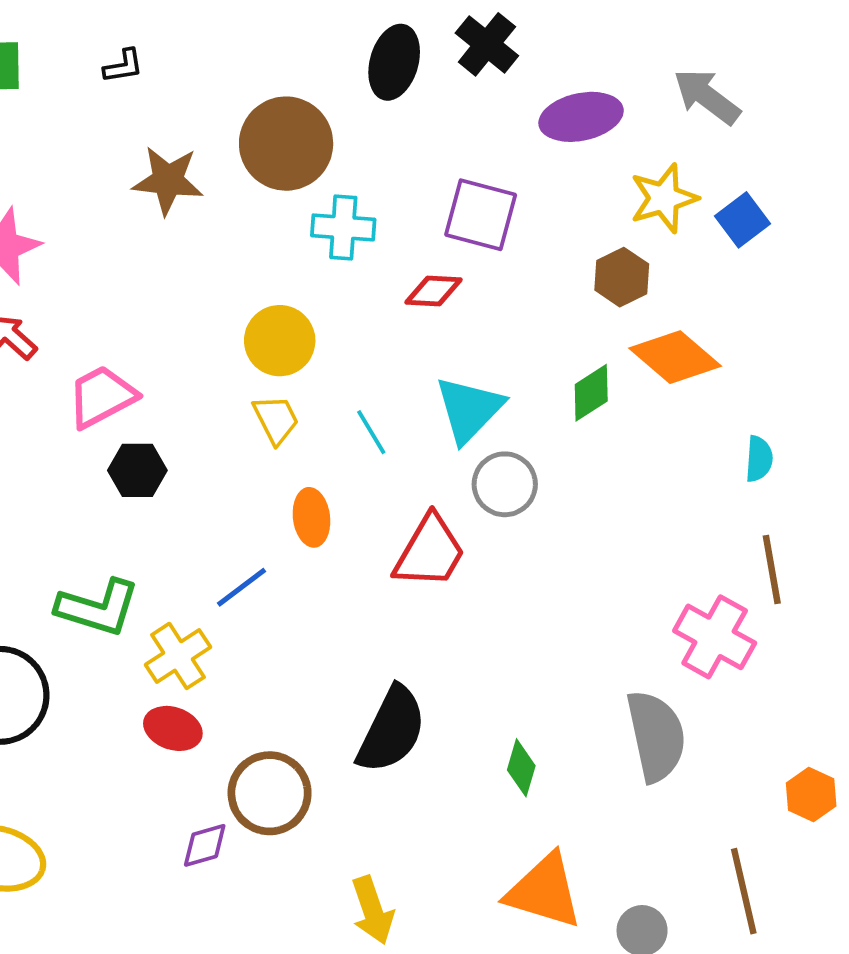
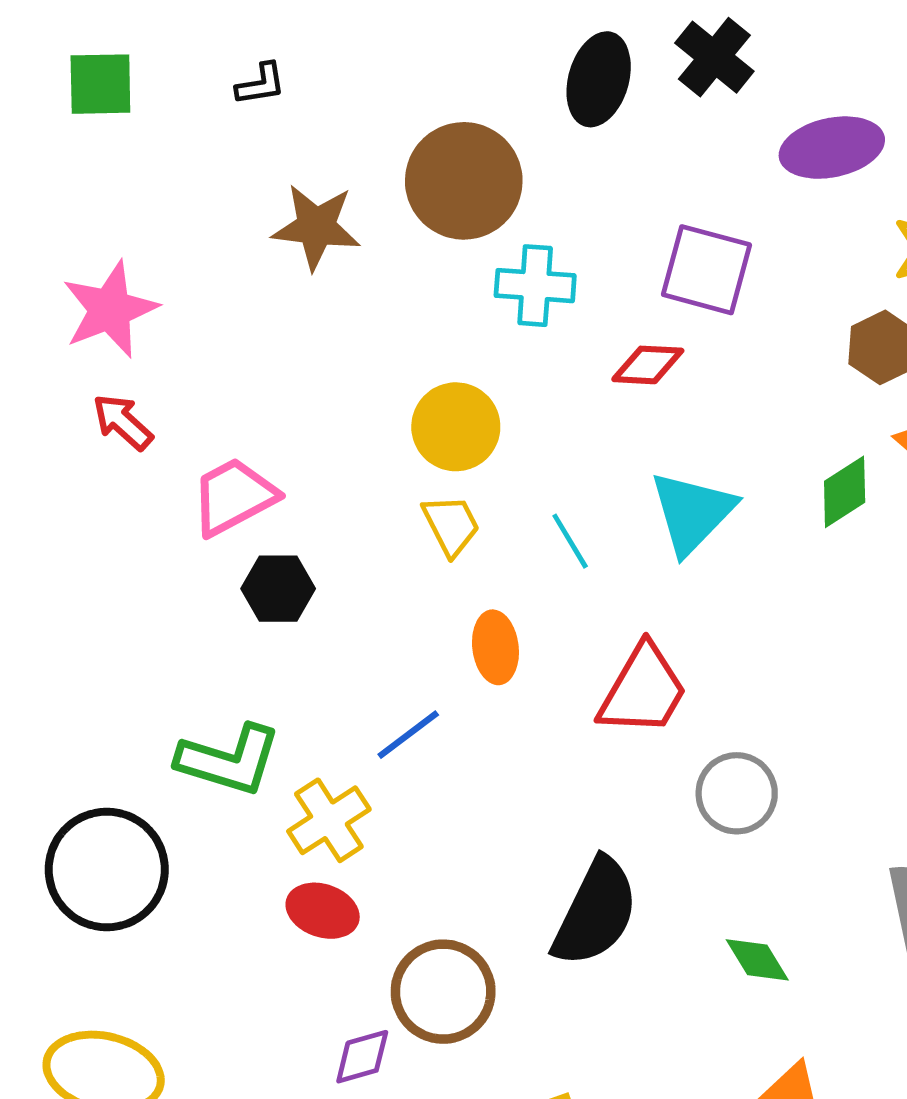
gray circle: (505, 484) -> (737, 793), moved
green diamond: (521, 768) -> (757, 960), turned -48

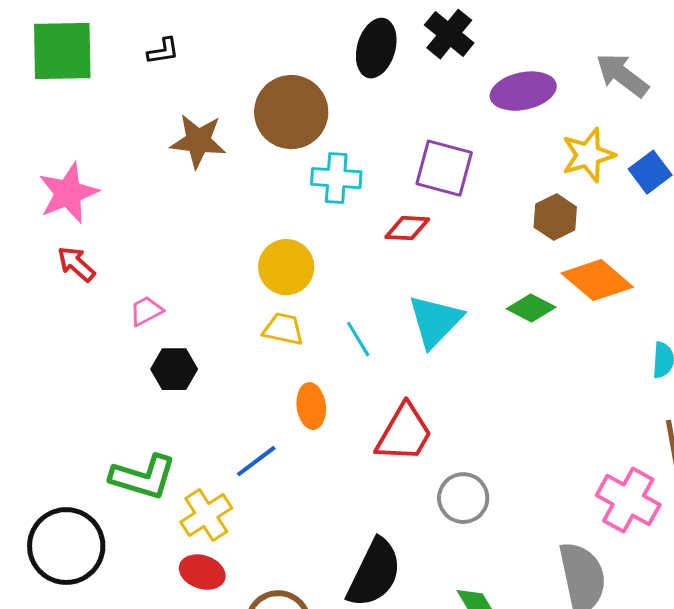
green square: (100, 84) -> (62, 51), size x1.5
green diamond: (845, 492) -> (531, 308), turned 60
pink trapezoid: (234, 497) -> (146, 311), size x0.6
yellow trapezoid: (451, 525) -> (283, 329), turned -51

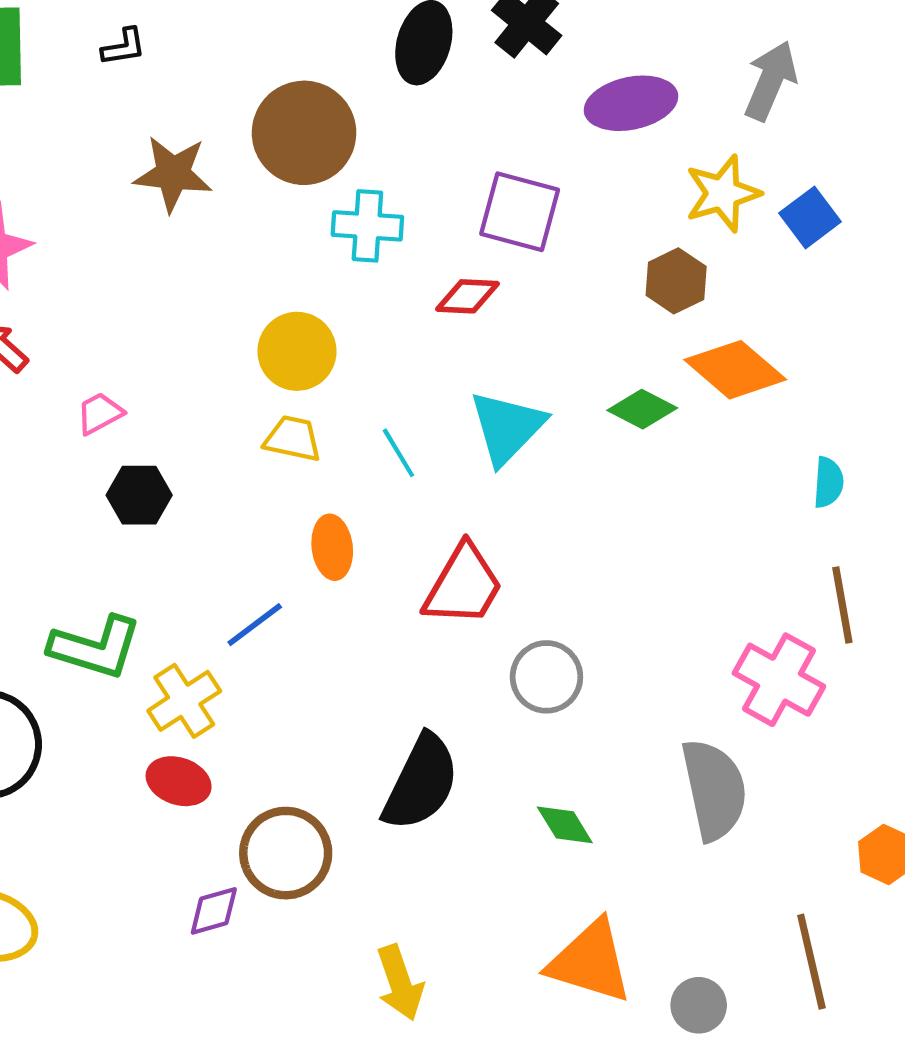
gray arrow: (622, 75) -> (771, 81), turned 76

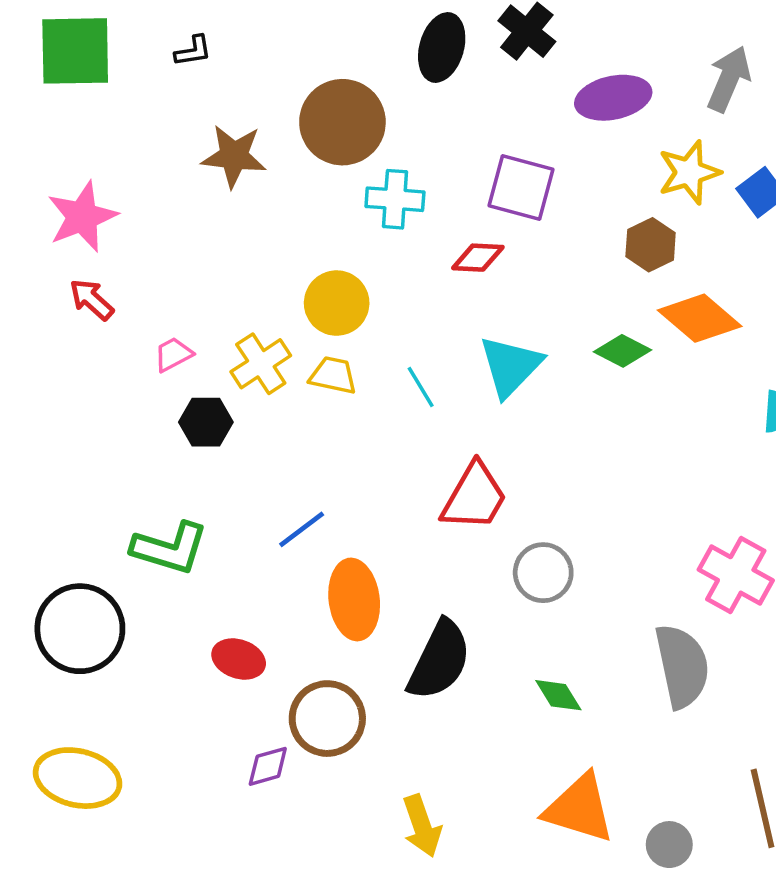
orange ellipse: (332, 547) -> (354, 599), moved, size x1.5
yellow cross: (184, 701) -> (261, 364), moved

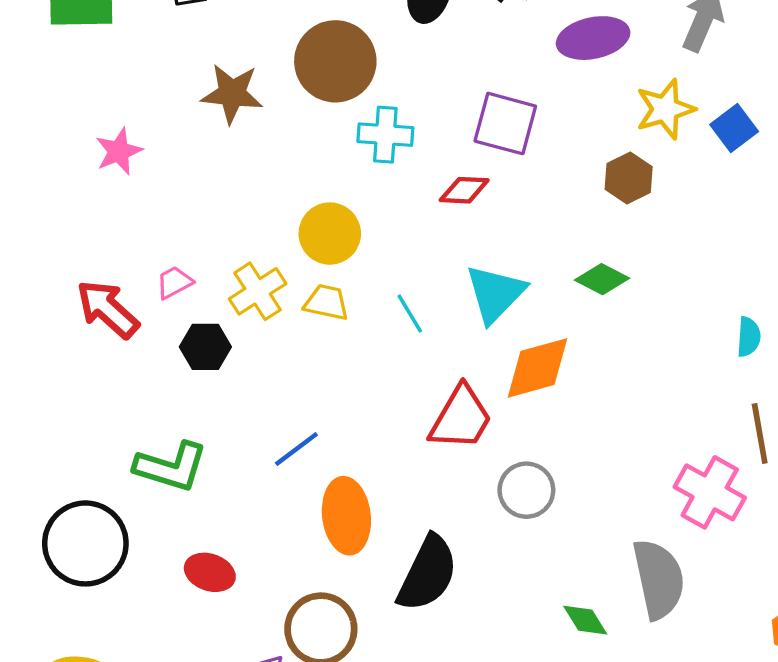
pink star: (82, 217) -> (119, 151), moved, size x0.7
red arrow: (92, 300) -> (108, 309), moved, size x1.5
orange diamond: (700, 318) -> (538, 368), moved, turned -56
red ellipse: (239, 659) -> (210, 572), moved
green diamond: (558, 695) -> (585, 620), moved

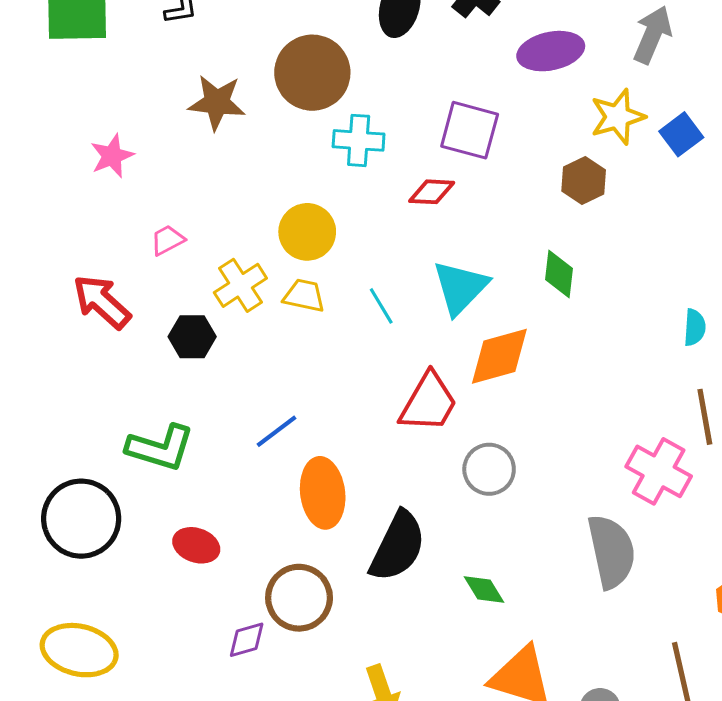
green diamond: (602, 279) -> (559, 274), turned 69
pink trapezoid: (174, 282) -> (167, 240), moved
green diamond: (585, 620) -> (484, 589), moved

